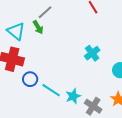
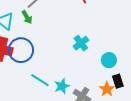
blue circle: (30, 79) -> (21, 50), moved, size x1.6

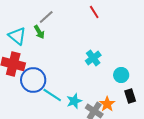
blue circle: (21, 50) -> (33, 80), moved
orange star: (107, 89) -> (107, 104), moved

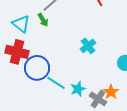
cyan cross: (93, 58) -> (88, 46), moved

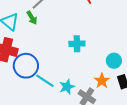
cyan cross: (88, 46) -> (77, 44), turned 35
orange star: (111, 92) -> (102, 81), moved

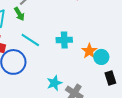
cyan line: (45, 81) -> (30, 40), moved
orange star: (102, 81) -> (89, 51), moved

